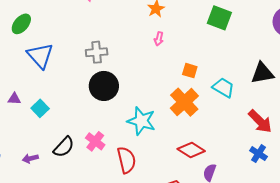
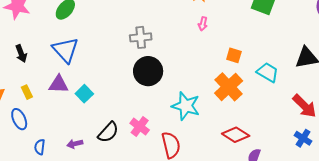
blue triangle: (40, 56) -> (65, 50), moved
purple triangle: (14, 99) -> (59, 84), size x1.5

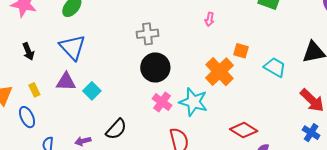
orange cross: (229, 87) -> (220, 72), moved
pink cross: (140, 127) -> (162, 102), moved

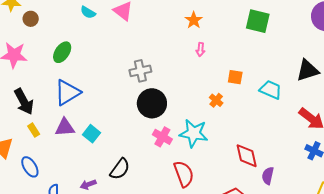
blue triangle: (72, 47) -> (67, 93), turned 48
black arrow: (28, 51) -> (24, 102), size x1.5
orange cross: (220, 72) -> (216, 100), size x0.5
yellow rectangle: (34, 90) -> (34, 130), moved
red diamond: (244, 130) -> (247, 156), turned 52

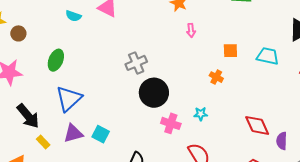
cyan star: (194, 133) -> (201, 114), size x0.5

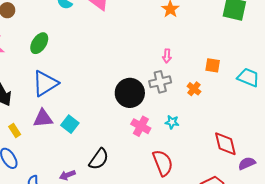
pink arrow: (191, 30) -> (167, 56), moved
gray cross: (136, 63) -> (160, 82), moved
purple semicircle: (282, 141) -> (247, 163), turned 54
yellow rectangle: (43, 142) -> (15, 130), moved

